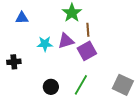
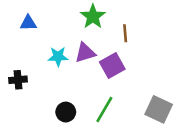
brown line: (88, 30) -> (125, 33), moved

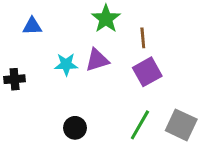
purple square: (112, 66) -> (147, 72), moved
black cross: (18, 80) -> (15, 79), moved
green line: (104, 109) -> (140, 125), moved

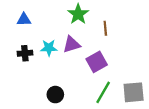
purple square: (147, 72) -> (97, 62), moved
black cross: (15, 79) -> (25, 53), moved
gray square: (181, 125) -> (134, 92), turned -30

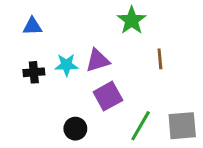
green star: (78, 14) -> (132, 20), moved
brown line: (105, 28) -> (160, 59), moved
purple square: (97, 62) -> (108, 96), moved

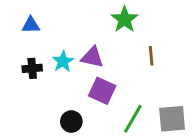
purple triangle: (98, 60) -> (92, 57), turned 30
cyan star: (66, 65) -> (63, 61), turned -30
purple square: (108, 96) -> (102, 91), turned -36

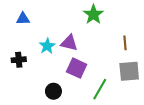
brown line: (151, 56) -> (125, 43), moved
black cross: (32, 68) -> (19, 60), moved
gray square: (172, 119) -> (129, 71), moved

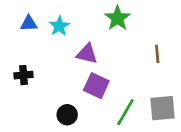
cyan star: (47, 46) -> (59, 26), moved
gray square: (129, 71) -> (162, 108), moved

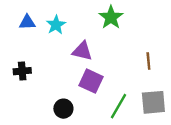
brown line: (157, 54) -> (148, 61), moved

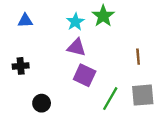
cyan star: (56, 25) -> (75, 22), moved
black circle: (63, 109) -> (42, 103), moved

